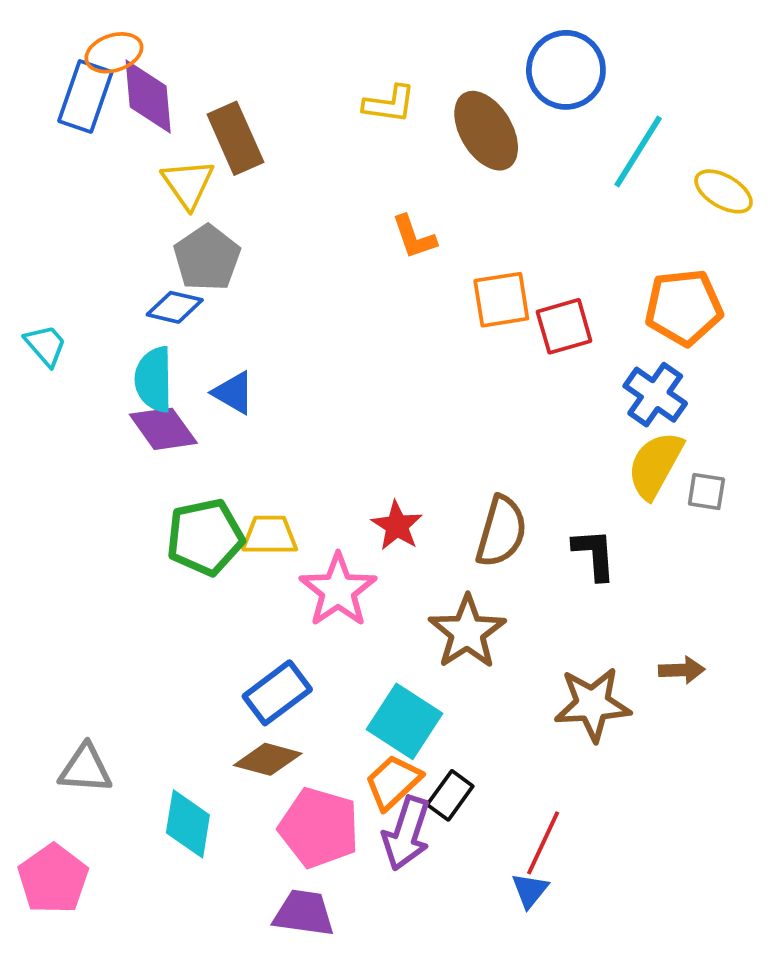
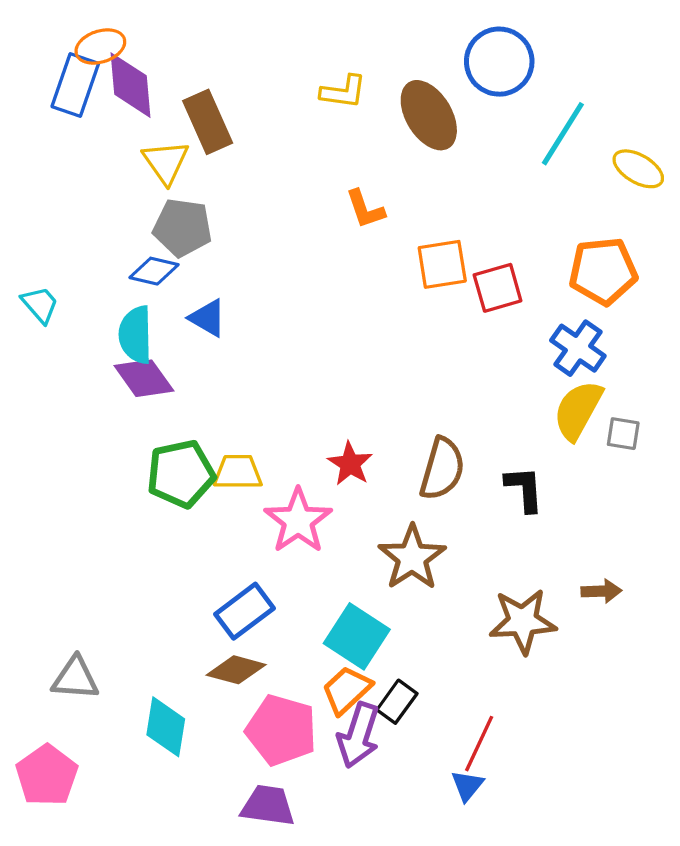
gray pentagon: (207, 258) -> (182, 227), turned -30
blue triangle: (234, 393) -> (208, 318), moved

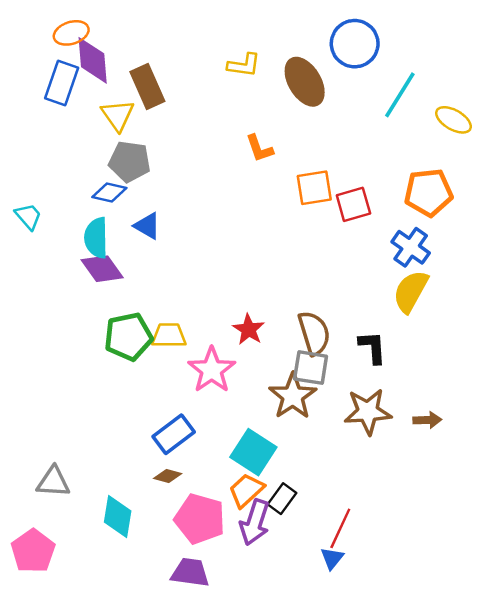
blue rectangle: (75, 85) -> (62, 83), moved
gray square: (623, 434) -> (311, 368), moved, size x1.5
brown semicircle: (442, 469) -> (314, 333), turned -33
brown star: (523, 621) -> (368, 412), moved
brown diamond: (236, 670) -> (168, 476), size x0.7

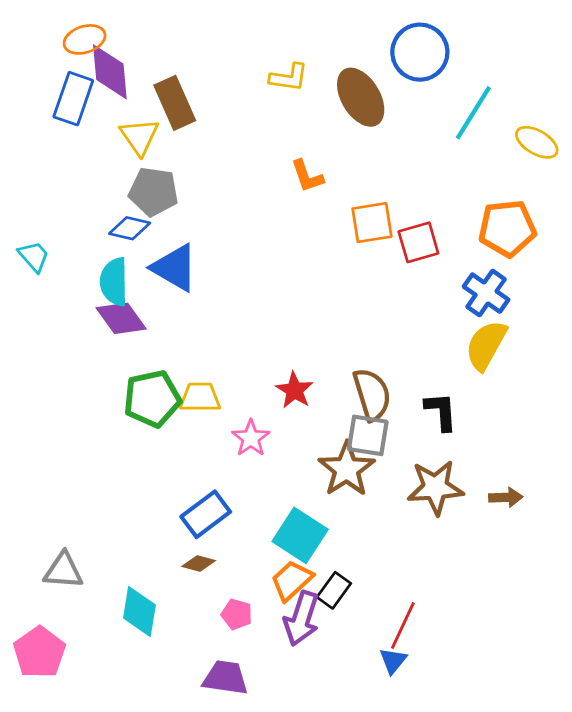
blue triangle: (147, 226) -> (175, 268), size x1.5
pink star: (212, 370) -> (251, 438), size x0.7
pink pentagon: (200, 519) -> (237, 614), size x0.5

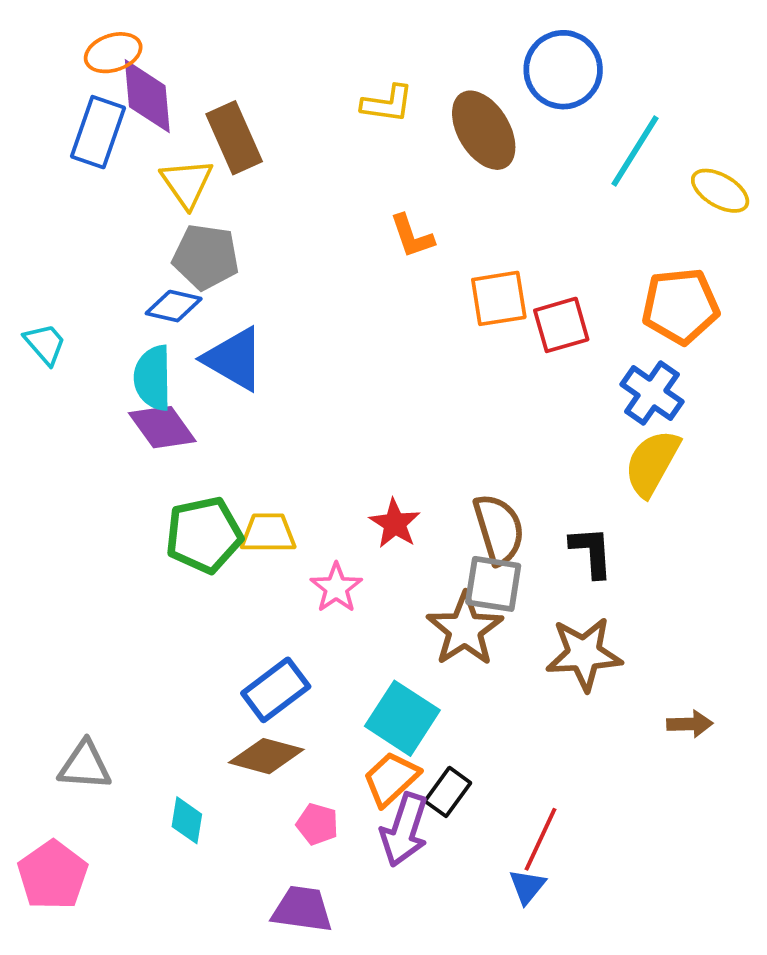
brown arrow: (506, 497) -> (690, 724), moved
brown diamond: (199, 564) -> (266, 756), size x1.6
cyan diamond: (139, 611) -> (187, 820), size x0.7

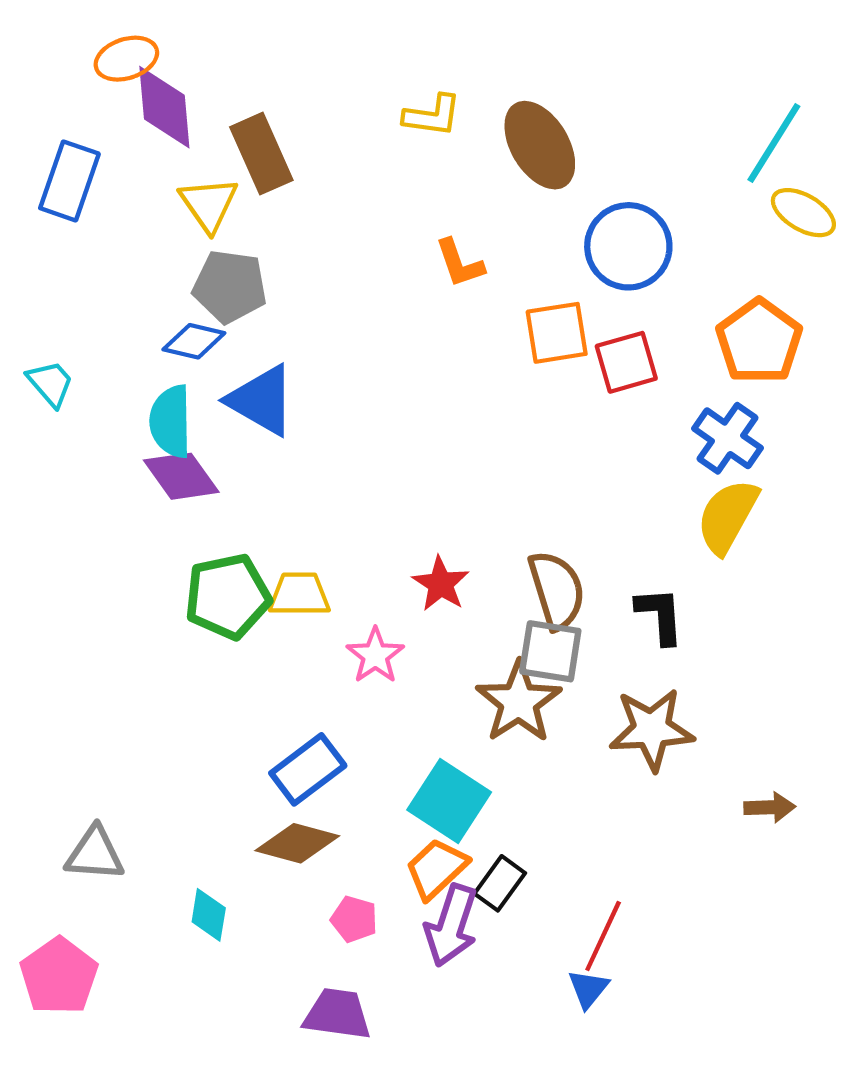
blue circle: (563, 70) -> (628, 246), moved
blue rectangle: (98, 132) -> (69, 181), moved
cyan line: (635, 151) -> (774, 143), moved
orange pentagon: (680, 306) -> (759, 341), turned -30

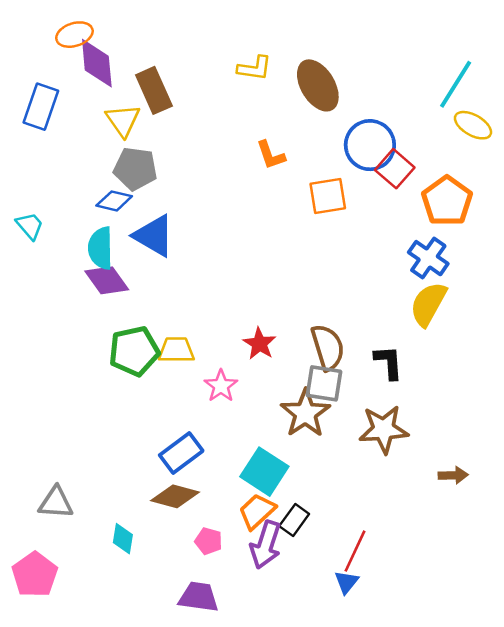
red square: (626, 362) -> (395, 169), moved, turned -33

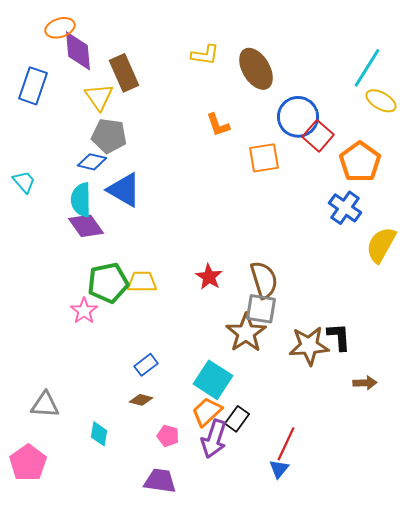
yellow semicircle: (428, 304) -> (381, 245), moved
black L-shape: (389, 362) -> (339, 337), moved
pink star: (221, 386) -> (84, 311), moved
blue rectangle: (181, 453) -> (146, 365), size x0.7
brown diamond: (175, 496) -> (141, 400), size x0.6

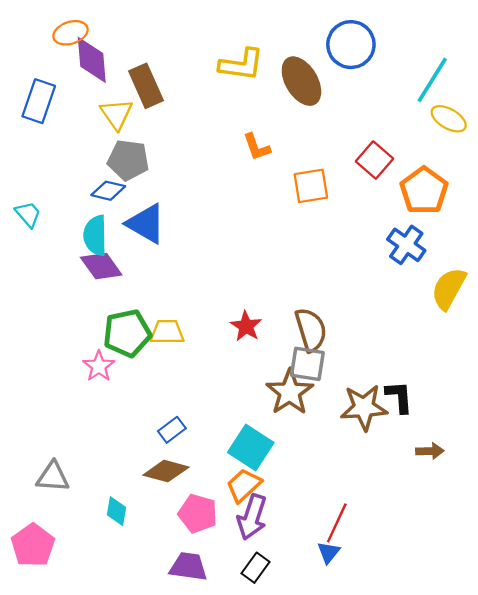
yellow L-shape: (205, 55) -> (241, 65), size x1.4
blue circle: (298, 117) -> (351, 45), moved
brown diamond: (141, 400) -> (166, 471), size x1.6
black rectangle: (237, 419) -> (255, 568), moved
pink pentagon: (168, 436) -> (198, 513), size x1.5

